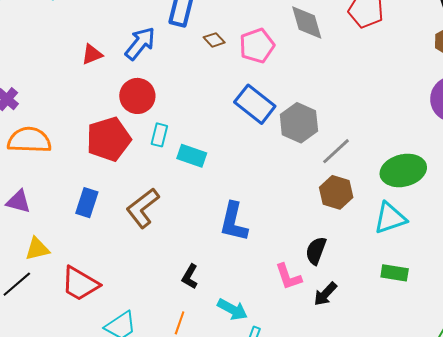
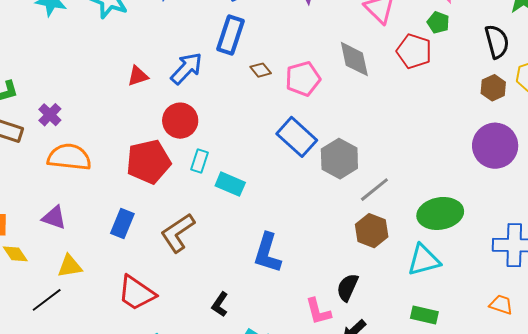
red trapezoid: (80, 284) -> (137, 293), moved

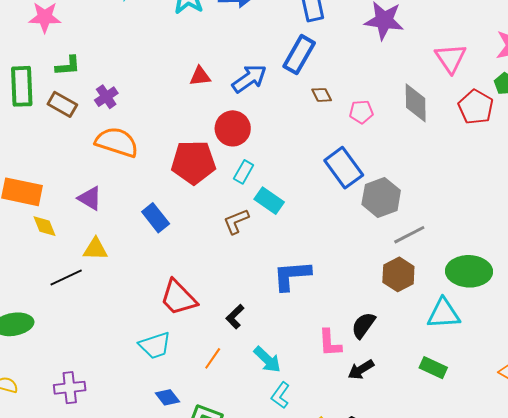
pink pentagon: (303, 79) -> (361, 112), size x0.7
blue rectangle: (122, 223) -> (156, 218), turned -72
brown L-shape: (178, 233) -> (236, 221), moved, size x0.7
blue L-shape: (267, 253) -> (292, 276), turned 57
red trapezoid: (137, 293) -> (178, 298), moved

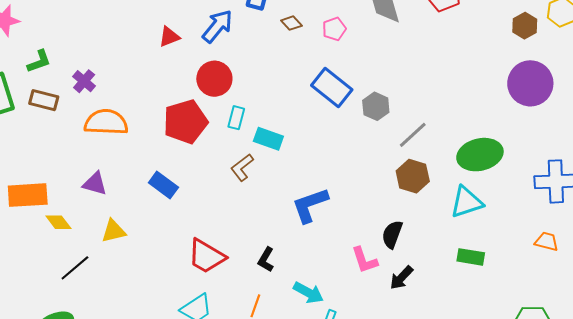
gray hexagon: (381, 197) -> (376, 106), size x0.7
black line: (66, 278) -> (75, 268), moved

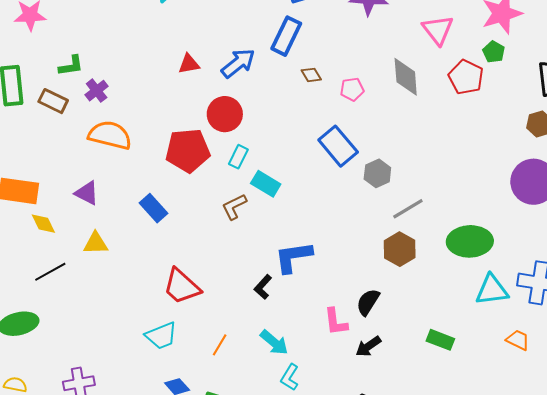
green L-shape: (39, 61) -> (71, 66), moved
cyan triangle: (466, 202) -> (492, 290), moved
black L-shape: (266, 260) -> (263, 287), moved

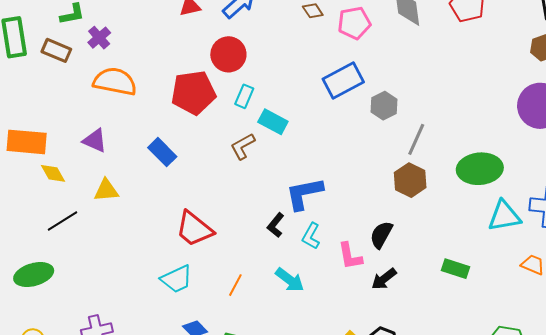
pink pentagon: (352, 89) -> (354, 23), size x1.4
blue rectangle: (338, 146) -> (343, 80), turned -75
gray line: (408, 209) -> (416, 139), turned -32
cyan L-shape: (290, 377) -> (311, 236), moved

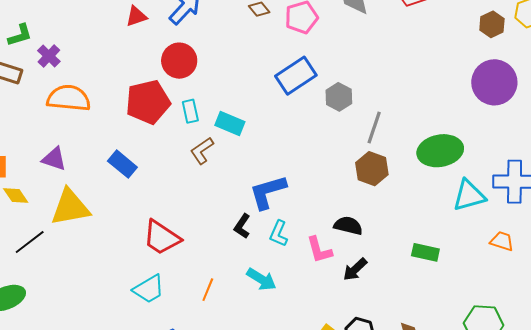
cyan rectangle: (244, 96) -> (190, 111), moved, turned -30
yellow triangle: (106, 190) -> (70, 207), size x1.6
black semicircle: (381, 235) -> (348, 226), turned 80

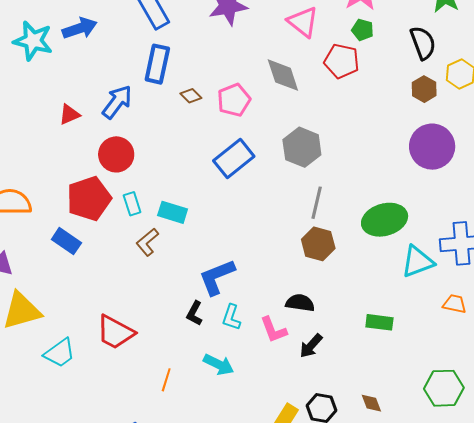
gray hexagon: (339, 97) -> (302, 147), moved, size x1.4
blue rectangle: (122, 164) -> (66, 241), moved
cyan trapezoid: (149, 289) -> (60, 353), moved

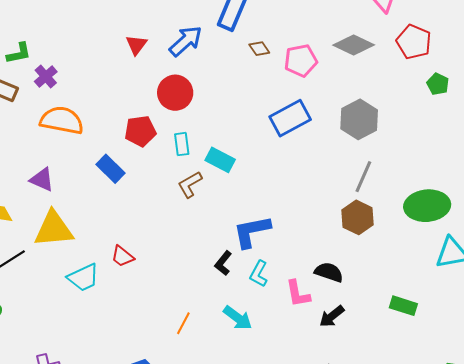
green pentagon: (363, 30) -> (438, 84), moved
gray diamond: (283, 75) -> (354, 45), turned -57
red triangle: (69, 114) -> (136, 45), turned -40
red pentagon: (89, 199) -> (140, 131), size x0.7
red trapezoid: (115, 332) -> (122, 256), moved, size x0.6

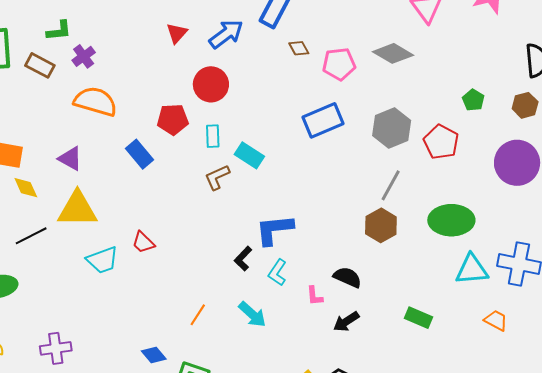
red pentagon: (414, 42) -> (441, 142), moved
pink L-shape: (298, 294) -> (315, 296), size x0.7

